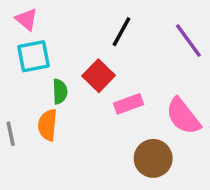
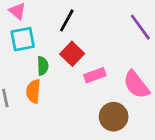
black line: (121, 32) -> (67, 20), moved

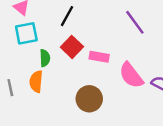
pink rectangle: (95, 75) -> (99, 57), moved, turned 30
brown circle: (114, 117) -> (89, 99), moved

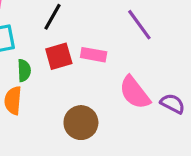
red square: (72, 47) -> (59, 56), turned 30
pink rectangle: (99, 57) -> (94, 55), moved

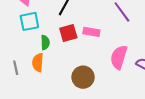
pink semicircle: (135, 93) -> (119, 57), turned 55

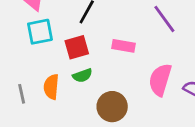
red square: (68, 33) -> (77, 47), moved
green semicircle: (45, 42) -> (82, 75), moved, turned 72

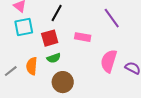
gray line: (22, 94) -> (11, 71), turned 64
brown circle: (112, 107) -> (63, 82), moved

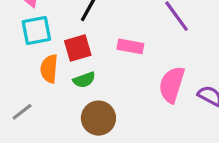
orange semicircle: (32, 66) -> (49, 69), moved
gray line: (11, 71) -> (22, 112), moved

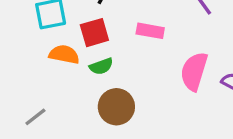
orange semicircle: (49, 69) -> (64, 54), turned 96
gray line: (22, 112) -> (35, 117), moved

